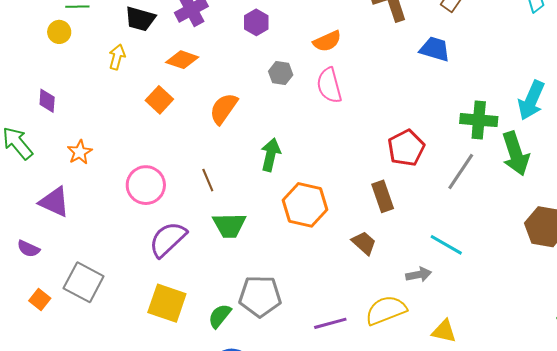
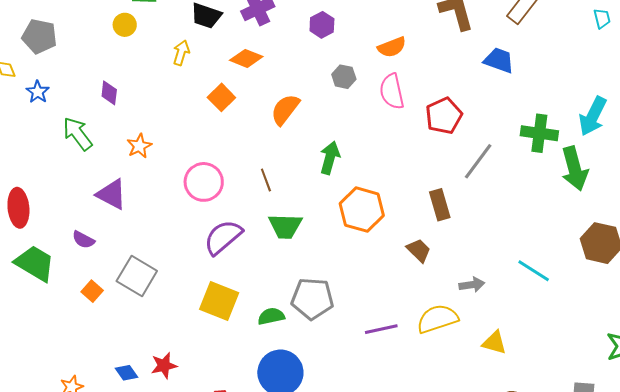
red pentagon: (406, 148) -> (444, 116), moved
gray line: (461, 172) -> (478, 161), moved
cyan line: (446, 245) -> (534, 271), moved
green semicircle: (220, 316) -> (271, 316), turned 36

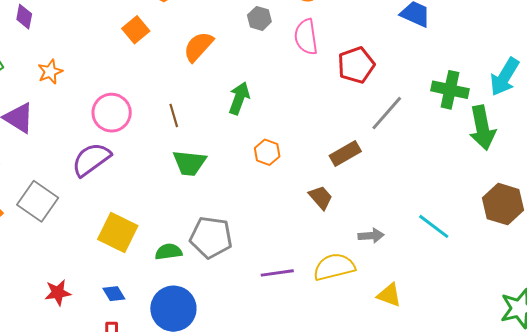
brown rectangle: (440, 205) -> (345, 154), turned 72
orange hexagon: (362, 210) -> (267, 152), size x0.6
purple semicircle: (223, 237) -> (91, 159), moved
blue diamond: (127, 373) -> (114, 294), moved

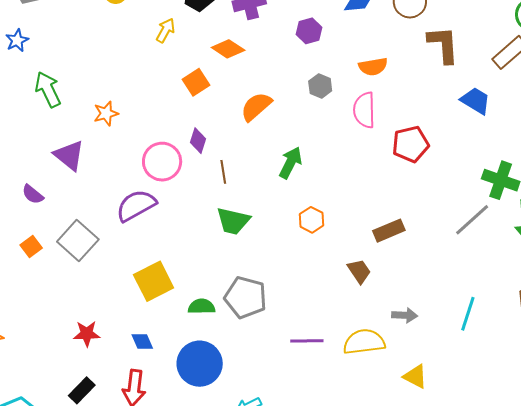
purple diamond: (24, 17) -> (198, 141), moved
gray line: (387, 113) -> (472, 220), moved
cyan line: (434, 226) -> (468, 314), turned 64
yellow square: (118, 232) -> (154, 281), turned 30

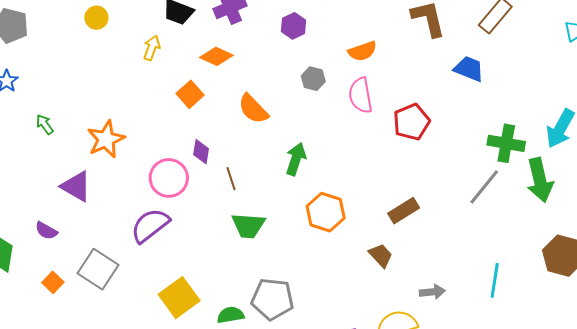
green arrow: (48, 89) -> (45, 124), size x0.6
orange semicircle: (256, 107) -> (253, 109), turned -84
orange star: (106, 113) -> (106, 139), size x1.5
orange hexagon: (312, 220) -> (326, 212), size x1.5

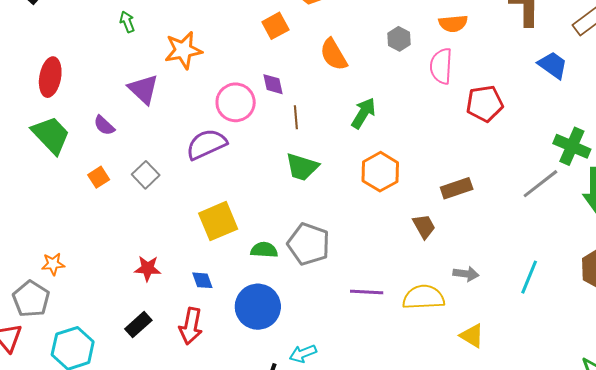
purple diamond: (201, 152) -> (273, 84), turned -35
gray square: (98, 269) -> (146, 175), size x0.7

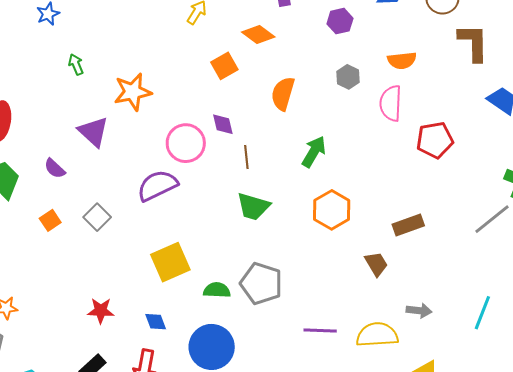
orange semicircle: (334, 55) -> (283, 94), turned 48

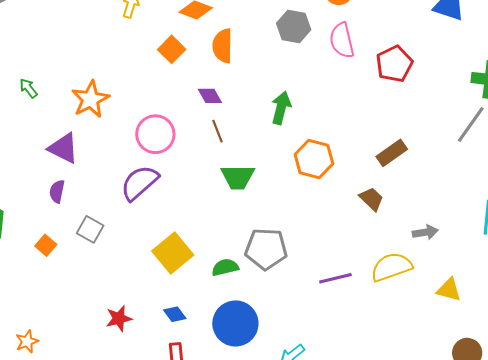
gray hexagon: (348, 77) -> (294, 27), size x1.4
orange semicircle: (283, 94) -> (223, 46), moved
purple diamond: (223, 124) -> (210, 96), moved
purple semicircle: (55, 168) -> (57, 191), moved, turned 75

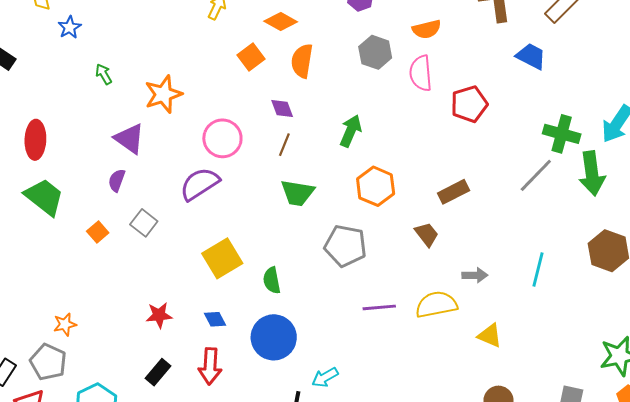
brown line: (218, 131) -> (284, 145), turned 35
gray pentagon: (266, 249) -> (345, 246), moved
green semicircle: (225, 267) -> (272, 280), turned -96

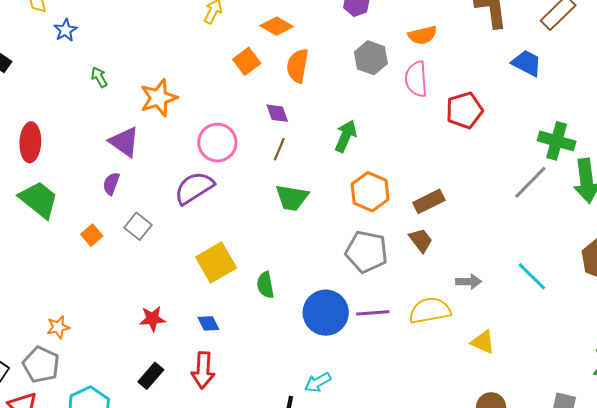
brown rectangle: (454, 192) -> (429, 201), moved
gray pentagon: (345, 246) -> (366, 252), moved
cyan line: (538, 269) -> (532, 276), turned -60
blue circle: (274, 337) -> (326, 313), moved

